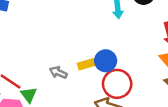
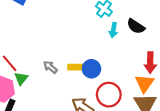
red circle: (117, 84) -> (109, 95), moved

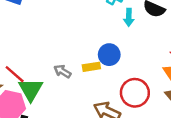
blue circle: (91, 69) -> (109, 55), moved
green triangle: (21, 78) -> (31, 90), size x1.5

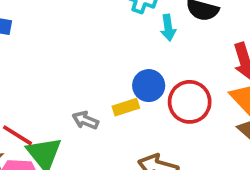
red circle: (135, 93) -> (190, 102), moved

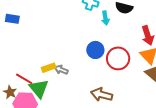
yellow rectangle: (126, 107) -> (49, 68), moved

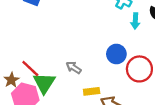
yellow rectangle: (49, 68) -> (92, 91), moved

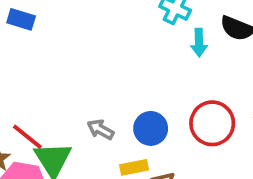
blue circle: (116, 54) -> (151, 128), moved

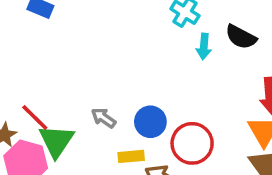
red circle: (212, 123) -> (192, 143), moved

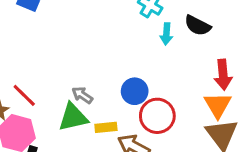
blue circle: (150, 122) -> (135, 91), moved
green triangle: (56, 141) -> (73, 117), moved, turned 44

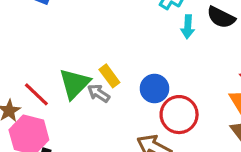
green triangle: (73, 117) -> (75, 84), moved, turned -32
yellow rectangle: (106, 127) -> (109, 76), moved, turned 60

